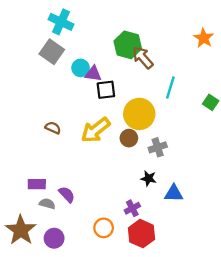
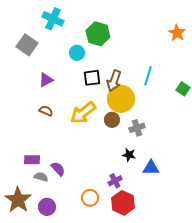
green hexagon: (128, 45) -> (98, 34), moved
gray square: (52, 52) -> (27, 45), moved
brown arrow: (143, 58) -> (114, 81), moved, turned -120
cyan circle: (81, 68) -> (77, 53), moved
purple triangle: (93, 74) -> (46, 80), moved, turned -35

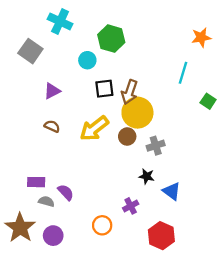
orange star: (177, 33) -> (201, 37), turned 30
cyan line: (148, 76) -> (183, 73), moved
blue triangle: (151, 168) -> (172, 191), turned 36
red hexagon: (123, 203) -> (161, 236), moved

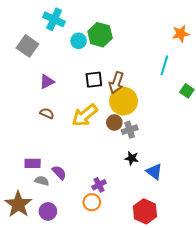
cyan circle: (87, 60) -> (79, 41), moved
gray cross: (156, 146) -> (130, 130), moved
purple cross: (131, 206) -> (99, 185), moved

